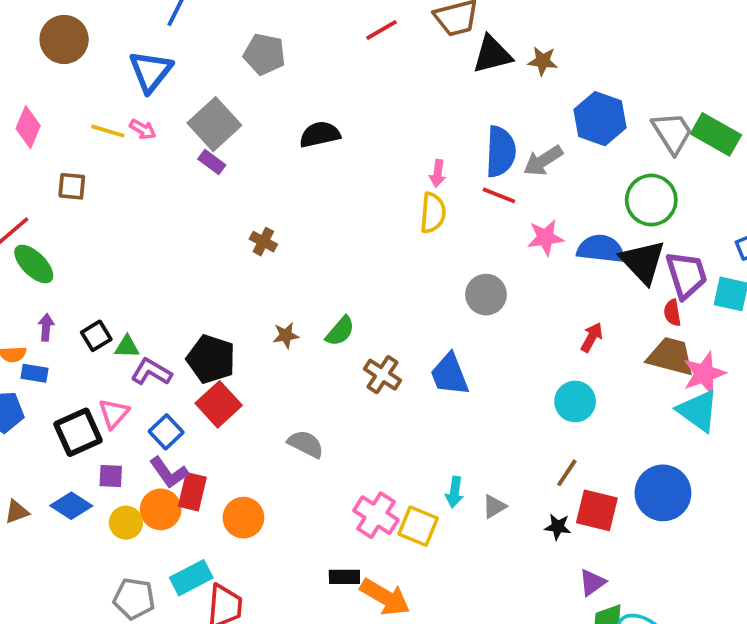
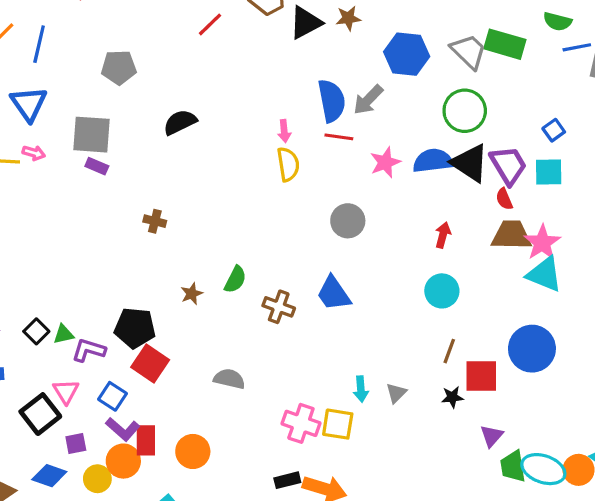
gray square: (214, 124) -> (91, 135), turned -30

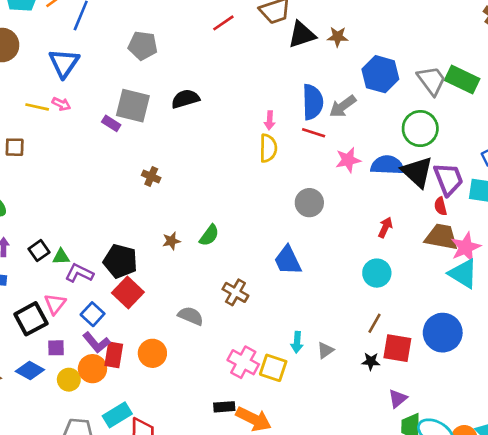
gray square: (91, 135) -> (133, 106), moved
brown cross: (279, 307) -> (235, 292), moved
orange circle: (193, 451) -> (152, 353), moved

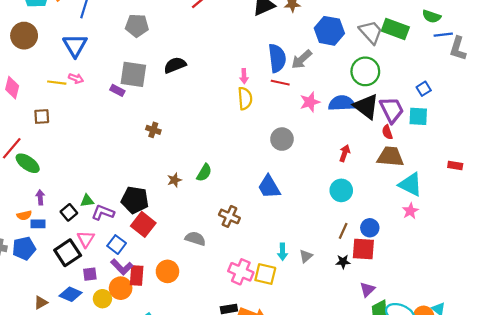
pink star: (466, 247) -> (410, 211), moved, size x0.7
black square: (39, 251) -> (69, 212), moved
blue circle: (443, 333) -> (370, 228), moved, size x0.6

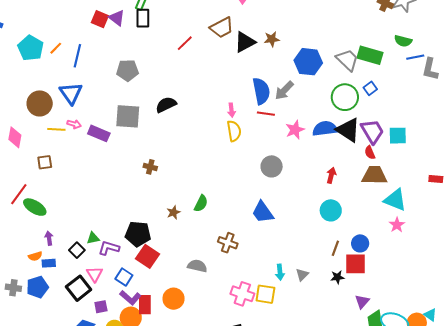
brown circle: (24, 36) -> (40, 103), moved
blue square: (424, 89) -> (370, 88), moved
purple rectangle: (117, 90) -> (99, 133), moved, size x1.5

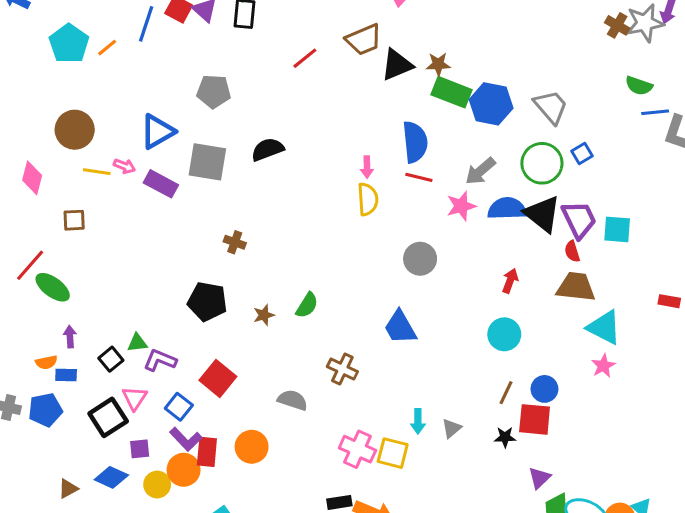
green rectangle: (370, 55) -> (451, 92), moved
blue line: (77, 56) -> (146, 24), moved
gray arrow: (284, 90) -> (480, 171), moved
blue triangle: (71, 93) -> (157, 132), moved, turned 30
black pentagon: (138, 234) -> (207, 301), moved

